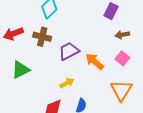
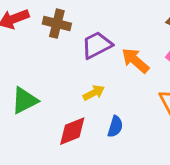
green triangle: (21, 70) -> (25, 100), moved

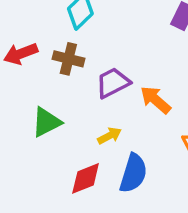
green triangle: (25, 100) -> (46, 122), moved
blue semicircle: (115, 127) -> (133, 173), size x1.6

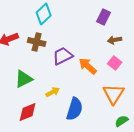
yellow arrow: (109, 136) -> (53, 92), moved
red diamond: (86, 178) -> (28, 112), moved

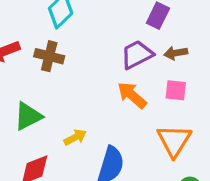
purple trapezoid: (63, 56) -> (137, 55), moved
pink square: (115, 63) -> (176, 90), turned -32

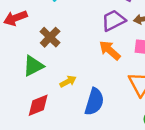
brown cross: (49, 56) -> (50, 37), moved, turned 30

